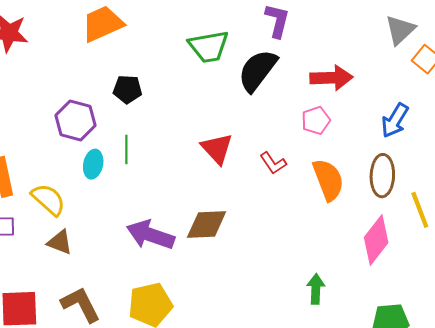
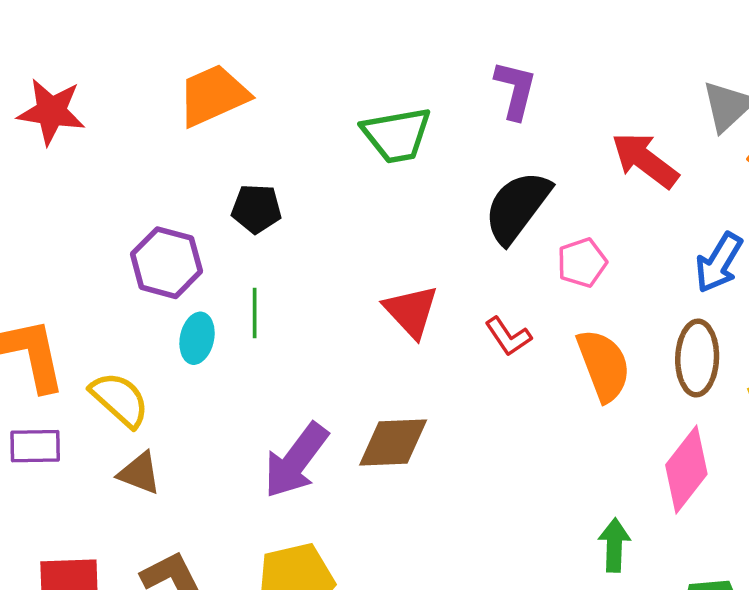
black semicircle: (258, 70) -> (517, 207), moved
red arrow: (331, 78) -> (645, 160), moved, turned -141
purple arrow: (150, 235) -> (296, 461), turned -72
green arrow: (316, 289) -> (614, 545), moved

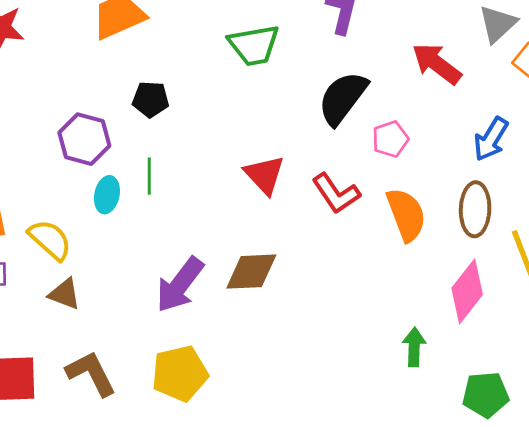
red L-shape: (508, 336) -> (336, 193), size x1.4

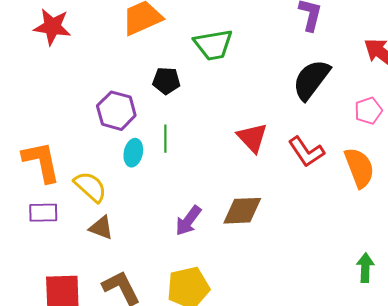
green trapezoid: (254, 45) -> (213, 45), moved
pink pentagon: (390, 139) -> (368, 111), moved
purple arrow: (180, 285) -> (188, 221), size x0.7

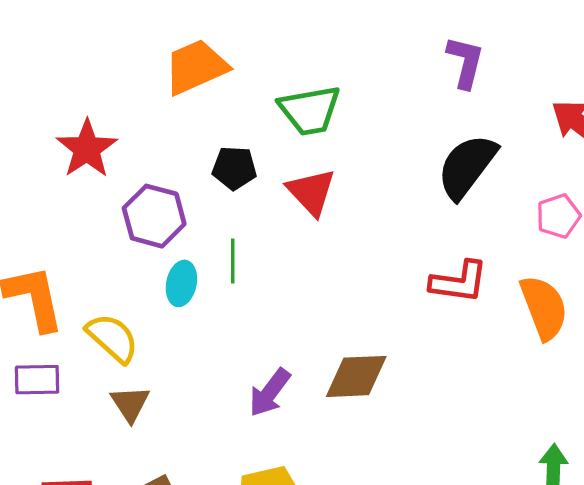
red star: (52, 27) -> (87, 149), moved, turned 30
red triangle: (252, 138) -> (311, 192), moved
red L-shape: (306, 152) -> (459, 282), turned -48
brown triangle: (101, 228) -> (130, 404), turned 36

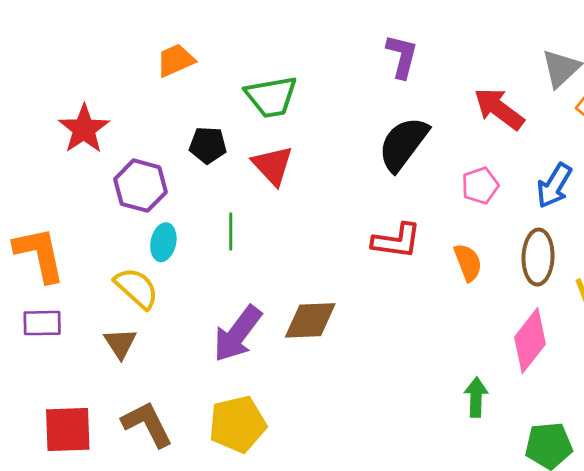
orange trapezoid: (196, 67) -> (176, 60), size x0.7
green line: (233, 261) -> (231, 231), moved
orange semicircle: (544, 307) -> (468, 262), size x0.7
yellow semicircle: (112, 338) -> (136, 288), moved
purple arrow: (270, 392) -> (238, 334), size x1.4

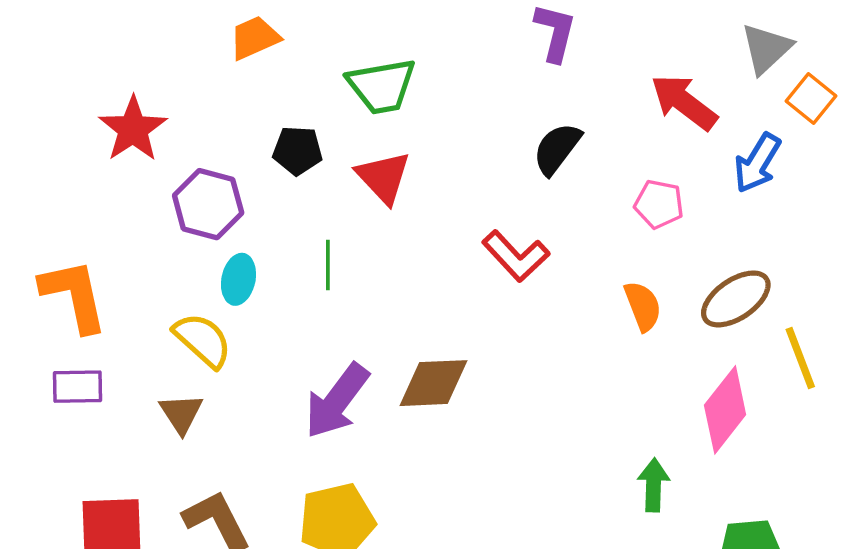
black semicircle: (403, 144) -> (557, 149), size x0.7
pink pentagon: (480, 186) -> (659, 204), turned 30
blue arrow: (554, 186) -> (757, 163), moved
red L-shape: (397, 241) -> (516, 256), moved, turned 39
brown ellipse: (538, 257) -> (736, 299), turned 54

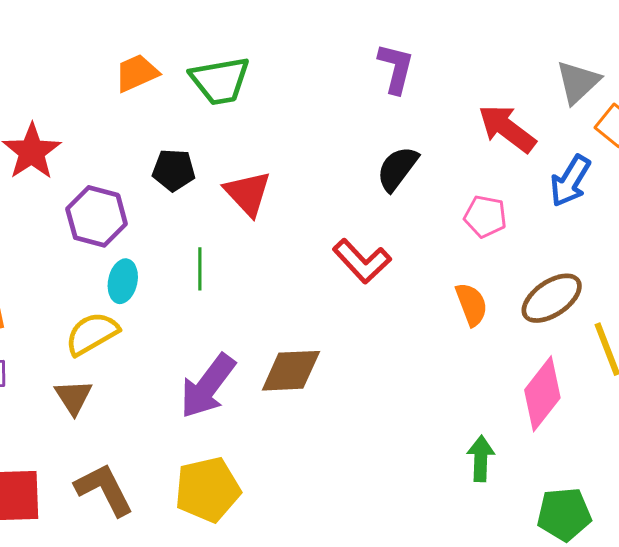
green trapezoid: (382, 86) -> (220, 81), moved
yellow semicircle: (203, 340) -> (92, 334), turned -72

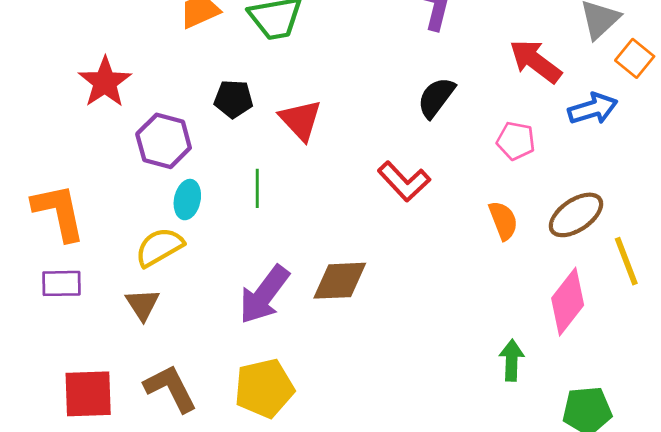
blue arrow: (570, 181) -> (593, 109), turned -138

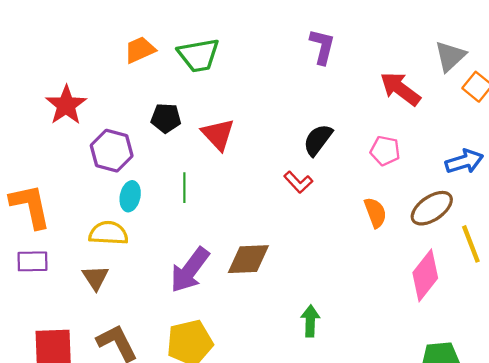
black semicircle: (436, 98) -> (318, 140), moved
blue arrow: (593, 109) -> (464, 162), moved
red L-shape: (404, 181) -> (298, 182), size x0.7
yellow semicircle: (159, 247) -> (108, 233), turned 33
green arrow: (512, 360) -> (310, 321), moved

